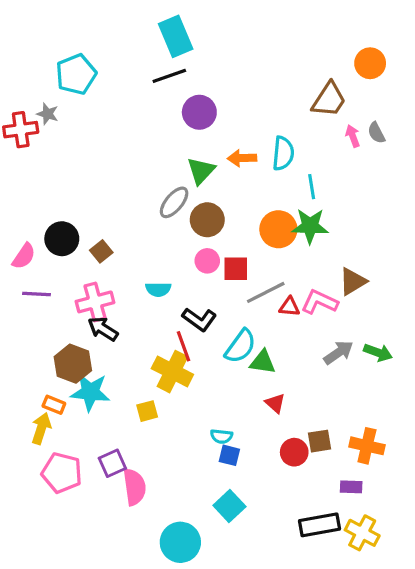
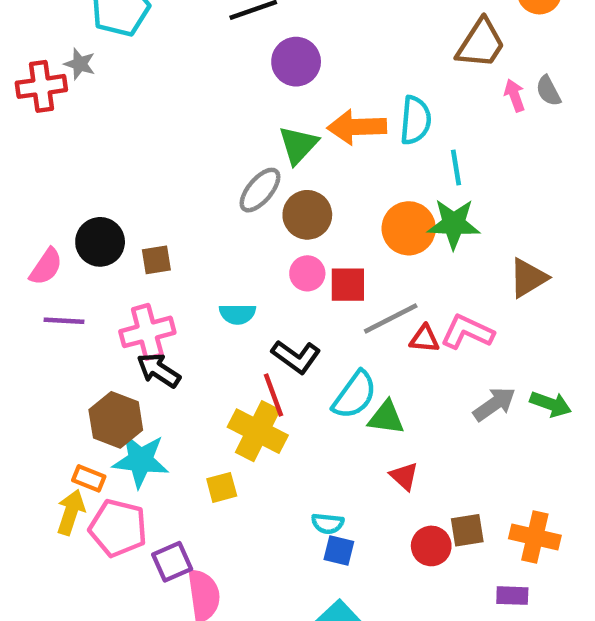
orange arrow: (242, 158) -> (357, 127), size x1.4
brown square: (101, 251) -> (156, 260), turned 30
brown triangle: (353, 281) -> (528, 278), moved
pink pentagon: (62, 473) -> (118, 528), moved

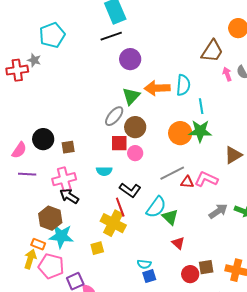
red square: (348, 285) -> (119, 143), moved
green triangle: (386, 418) -> (170, 217), turned 36
blue square: (339, 550) -> (149, 276), turned -32

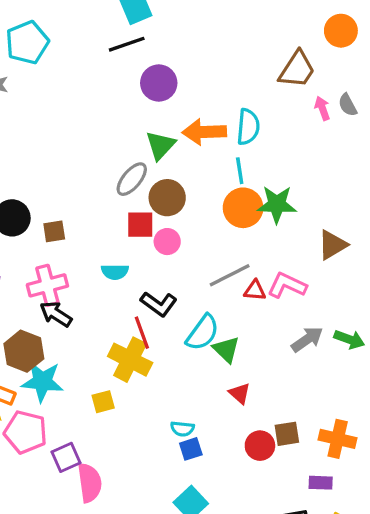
cyan line: (201, 106) -> (240, 171), moved

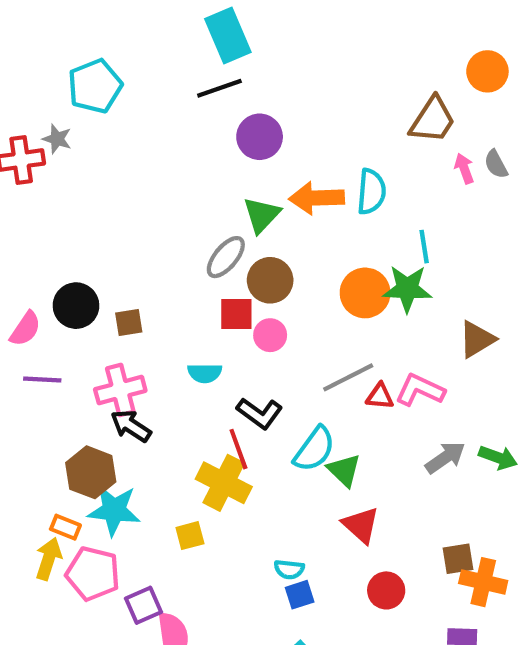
cyan line: (240, 171) -> (424, 247), moved
red triangle: (240, 393) -> (361, 525), size x1.4
brown square: (287, 434) -> (458, 559), moved

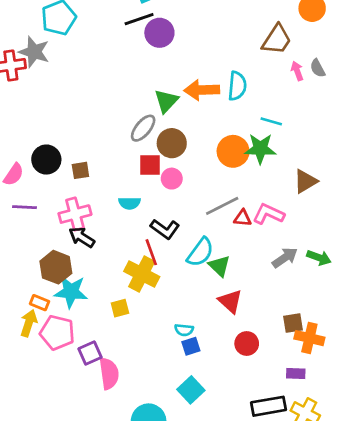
purple circle: (260, 137) -> (159, 33), moved
gray star: (57, 139) -> (34, 52), size x1.6
cyan line: (424, 247) -> (271, 121), turned -65

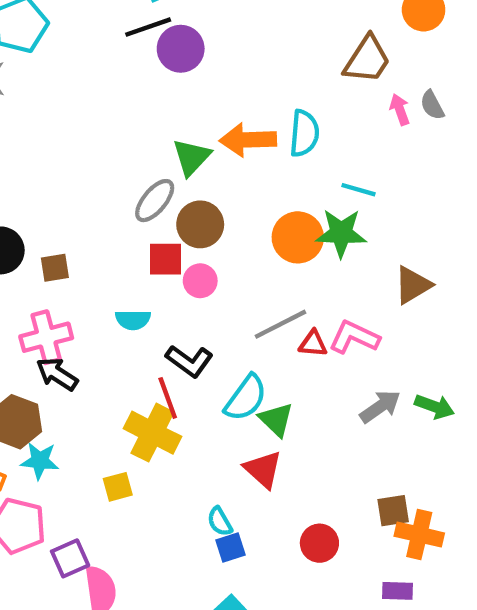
cyan star: (71, 292) -> (40, 461), size x0.7
red triangle: (230, 301) -> (263, 469), moved
cyan semicircle: (184, 330) -> (220, 521), turned 54

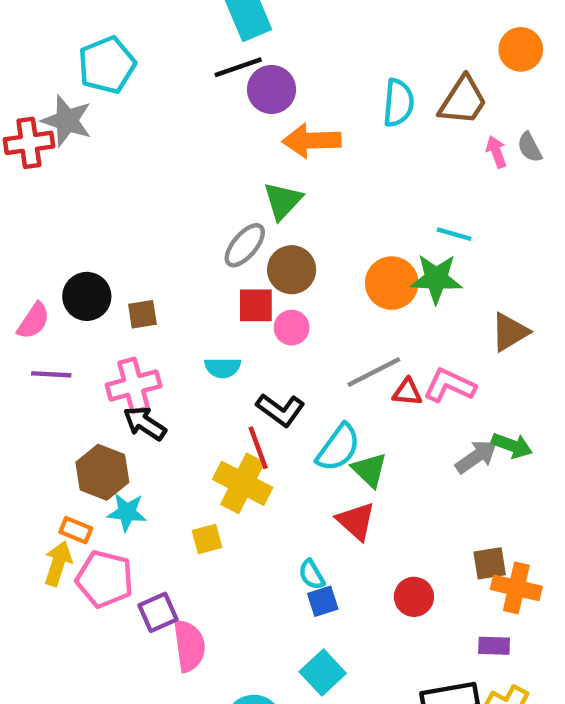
cyan semicircle: (304, 133) -> (398, 103), moved
orange arrow: (248, 140) -> (312, 141), moved
green arrow: (434, 407) -> (512, 446), moved

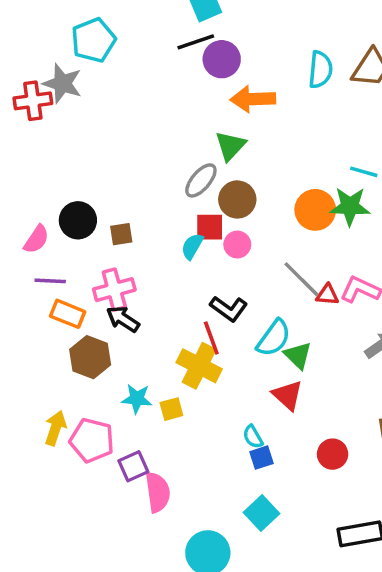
cyan semicircle: (223, 368) -> (192, 246), moved, turned 120
gray line: (374, 372) -> (301, 279), turned 72
cyan star: (127, 512) -> (137, 399), moved
orange rectangle: (76, 530) -> (68, 314), moved, size x1.4

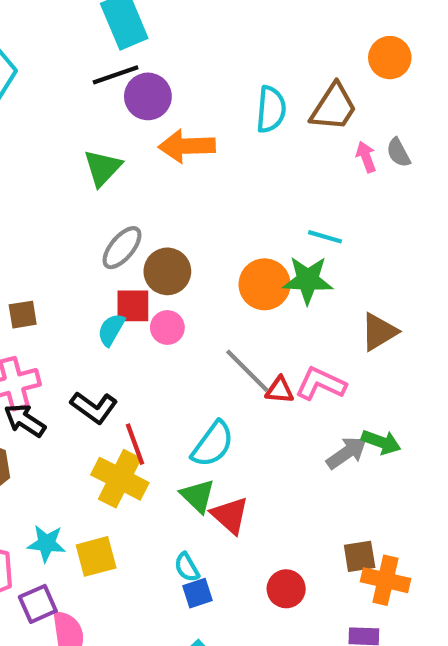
green triangle: (230, 146) -> (103, 168), moved
black L-shape: (229, 309) -> (94, 407), moved
green triangle: (298, 355) -> (198, 496), moved
cyan star: (137, 399) -> (46, 543), moved
yellow square: (171, 409) -> (96, 556), moved, size x1.4

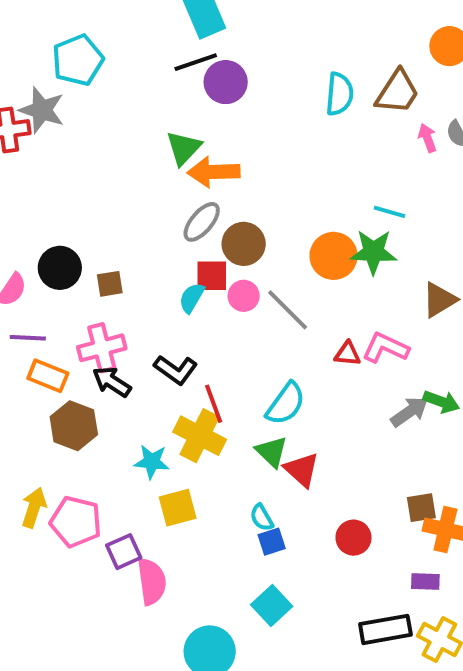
orange arrow: (187, 146) -> (214, 172), moved
gray line: (247, 371) -> (288, 310), moved
cyan star: (46, 543) -> (152, 462), moved

